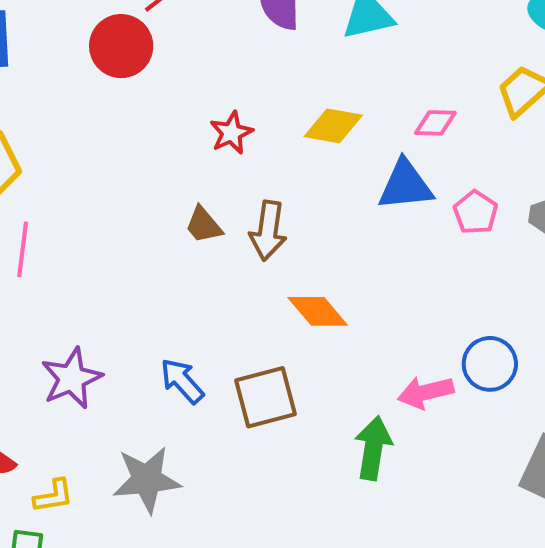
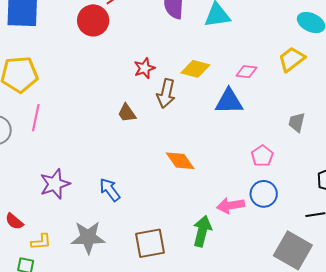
pink pentagon: (476, 212) -> (262, 156), moved
brown arrow: (268, 231) -> (166, 93), moved
brown square: (265, 397) -> (150, 243), moved

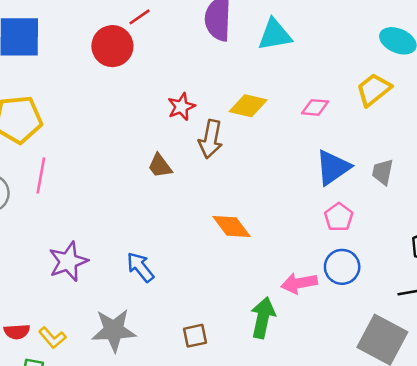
blue triangle: (229, 101) -> (333, 167), moved, turned -32
red semicircle: (14, 221) -> (17, 332), moved, turned -42
yellow L-shape: (41, 242) -> (52, 338), turned 55
brown square: (150, 243) -> (195, 336), size x0.6

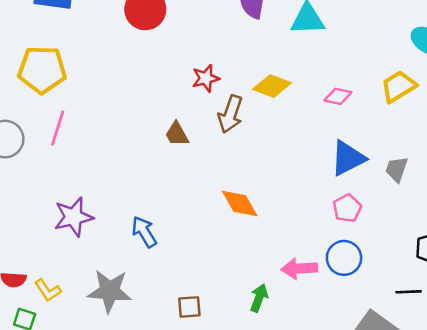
green arrow: (263, 318) -> (259, 298), size x0.7

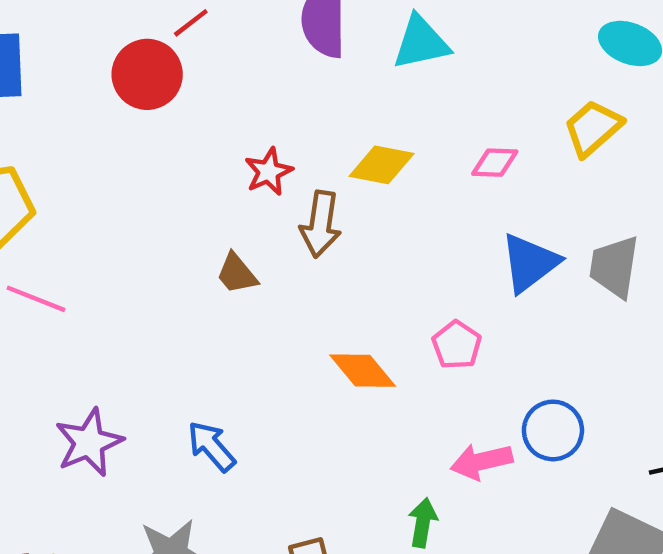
pink line: (58, 128) -> (36, 299), turned -76
gray trapezoid: (397, 169) -> (614, 267), size x1.4
pink pentagon: (347, 208) -> (457, 345), moved

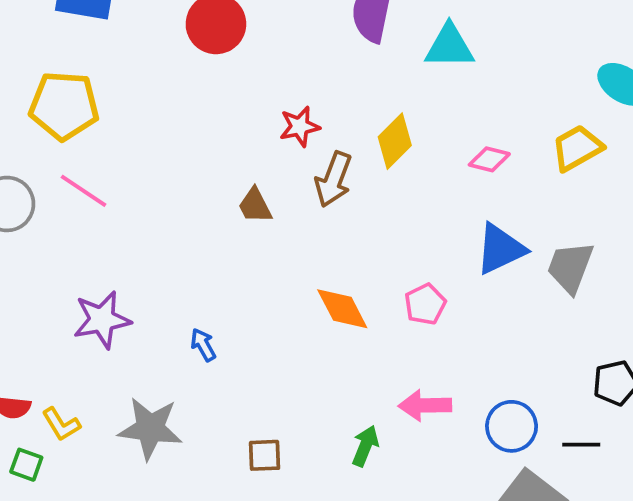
yellow diamond: (382, 165) -> (395, 141), turned -68
blue circle: (553, 430) -> (512, 426), moved
blue arrow: (211, 446) -> (203, 345), size x0.7

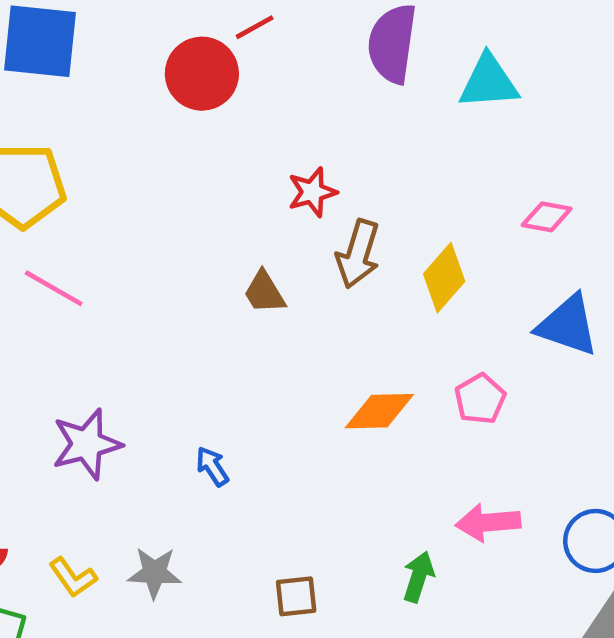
yellow diamond: (395, 141) -> (444, 278), moved
blue triangle: (500, 249) -> (568, 325), turned 48
orange diamond: (342, 309) -> (379, 411), turned -60
yellow L-shape: (61, 424) -> (73, 577), moved
gray star: (150, 428) -> (154, 573), size x0.7

